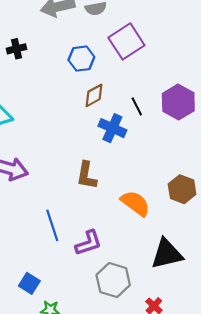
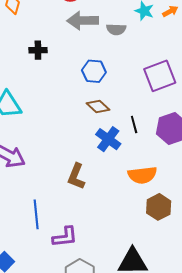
purple square: (126, 41) -> (160, 76), moved
brown diamond: (94, 95) -> (98, 107), turned 60
orange semicircle: (135, 203) -> (142, 175), moved, turned 124

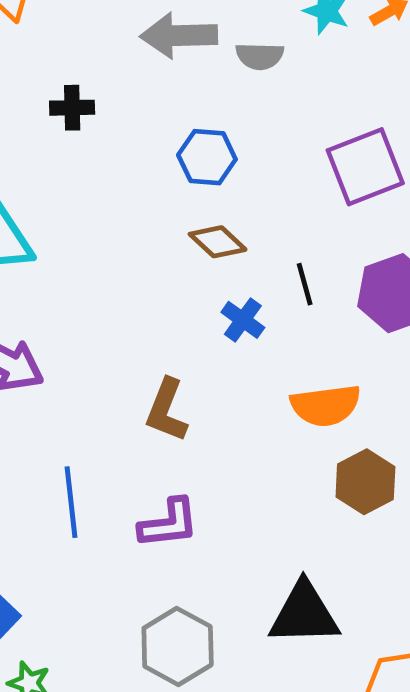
blue cross: (108, 139) -> (243, 320), size x0.7
purple L-shape: (65, 237) -> (169, 523), moved

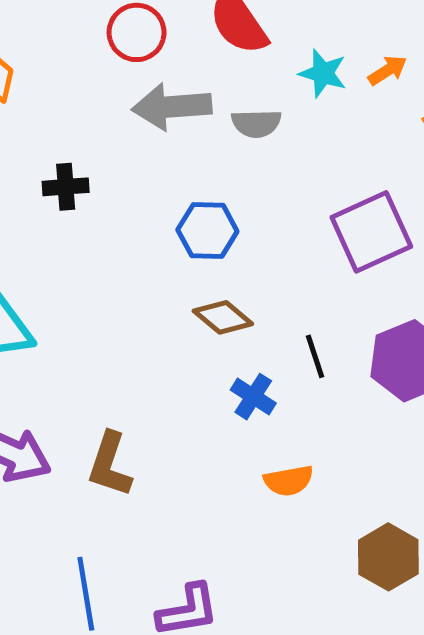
orange semicircle: (326, 405) -> (289, 481), moved, size x0.7
brown L-shape: (167, 410) -> (110, 465), moved

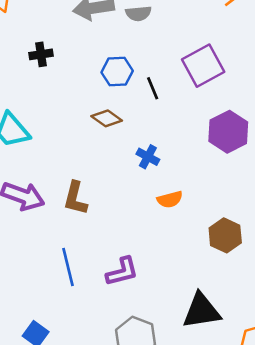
brown diamond: (223, 317) -> (107, 118), moved
black line: (315, 356) -> (153, 88), moved

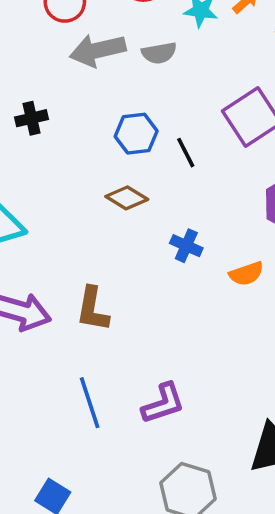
orange semicircle: (170, 199) -> (246, 274), moved

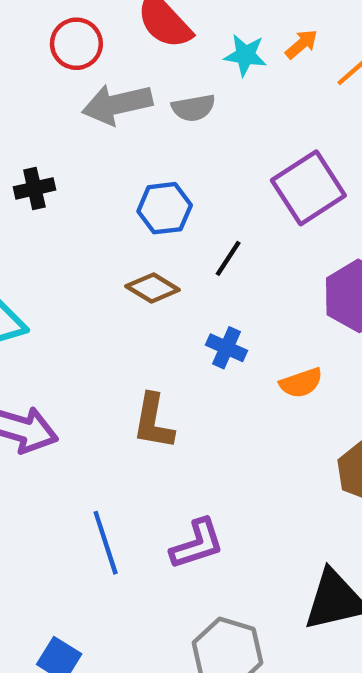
black line: (186, 153) -> (228, 258), moved, turned 60
brown L-shape: (93, 309) -> (153, 422), moved

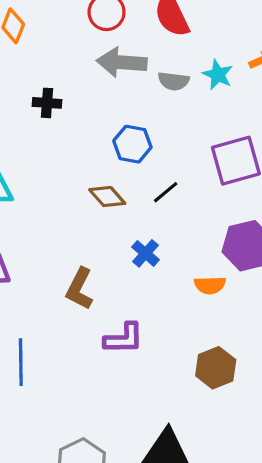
cyan star: (245, 55) -> (218, 75), moved
orange semicircle: (301, 383) -> (210, 285), moved
purple L-shape: (197, 544) -> (124, 338), moved

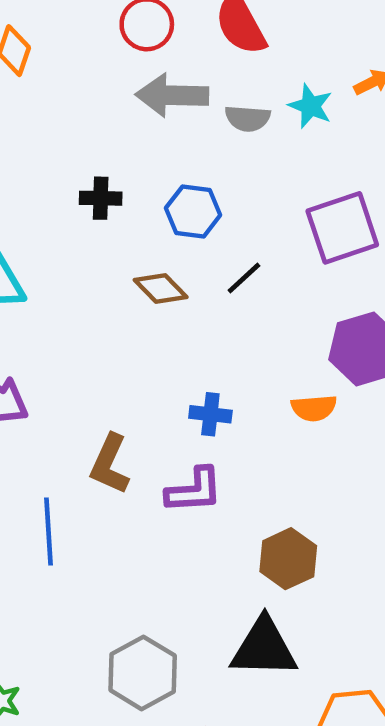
black cross: (47, 103) -> (101, 198), moved
blue cross: (146, 253) -> (210, 414), moved, turned -32
brown L-shape: (79, 289) -> (110, 464), moved
brown hexagon: (216, 368) -> (288, 559), moved

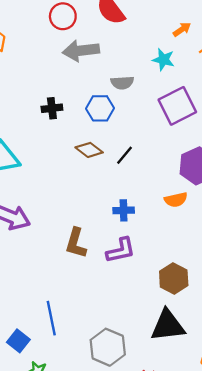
cyan star: (310, 106) -> (163, 60), moved
gray semicircle: (248, 118) -> (122, 83), moved
black line: (244, 278) -> (125, 155), moved
blue line: (49, 531) -> (51, 318), moved

